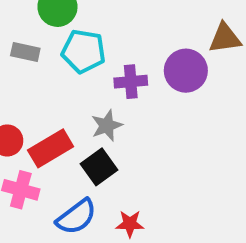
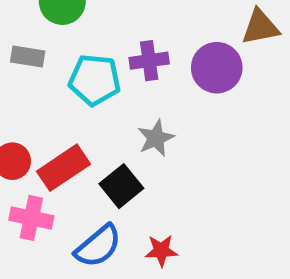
cyan pentagon: (83, 51) -> (95, 80), moved
purple cross: (131, 82) -> (149, 61), moved
gray star: (107, 126) -> (156, 138), moved

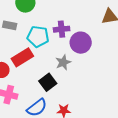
purple circle: (217, 68) -> (81, 43), moved
red rectangle: (64, 168) -> (22, 57), moved

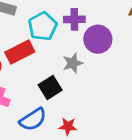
cyan pentagon: (38, 37) -> (43, 26), turned 30

